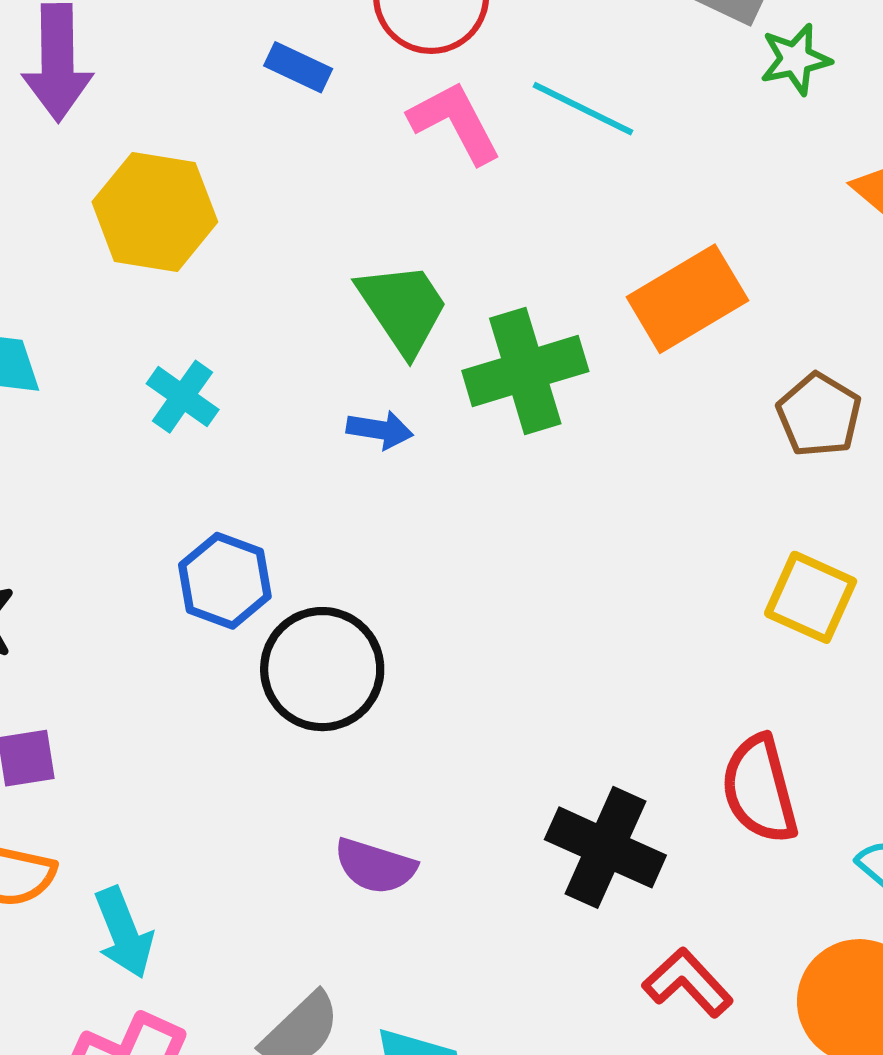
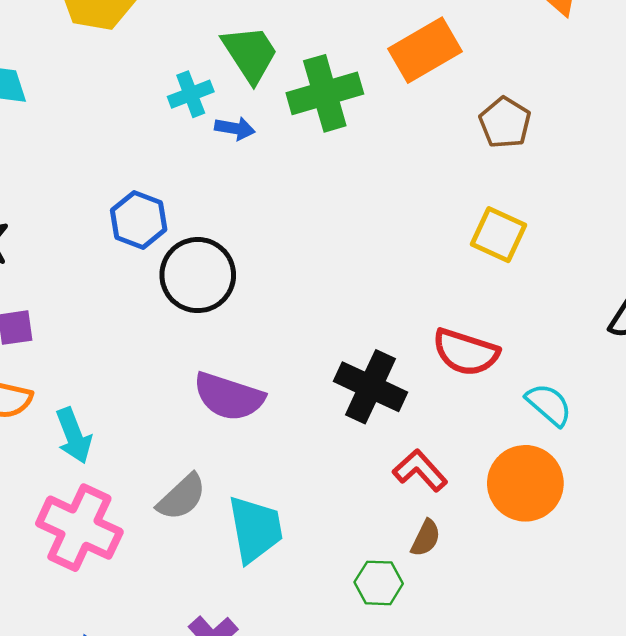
cyan cross: (183, 397) -> (191, 94), moved, turned 33
red semicircle: (760, 789) -> (466, 352), turned -58
purple semicircle: (375, 866) -> (229, 397), size x1.4

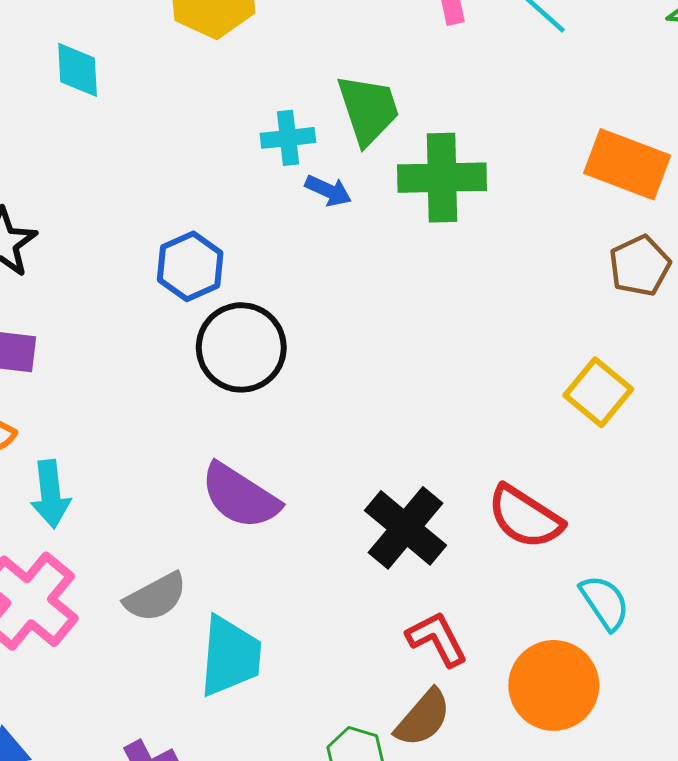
orange rectangle: (425, 50) -> (627, 164), moved, turned 36
brown semicircle: (426, 538) -> (423, 718), size x1.4

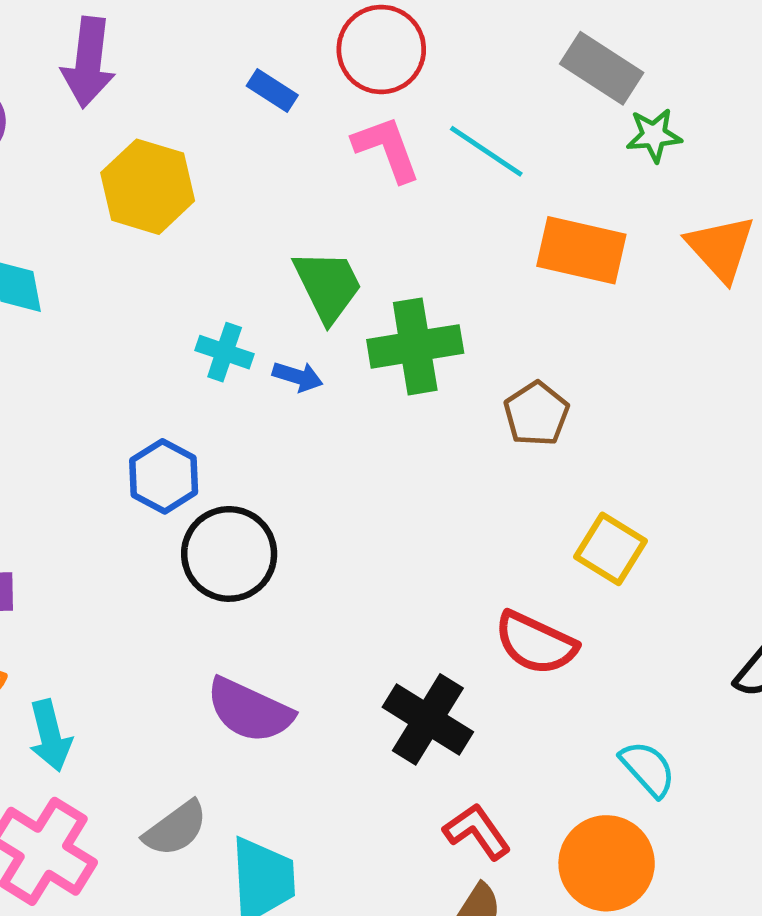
cyan cross: (288, 138) -> (225, 352), moved, turned 33
orange rectangle: (627, 164) -> (581, 250), moved
brown pentagon: (640, 266) -> (536, 414), moved
red semicircle: (525, 517) -> (536, 643), moved

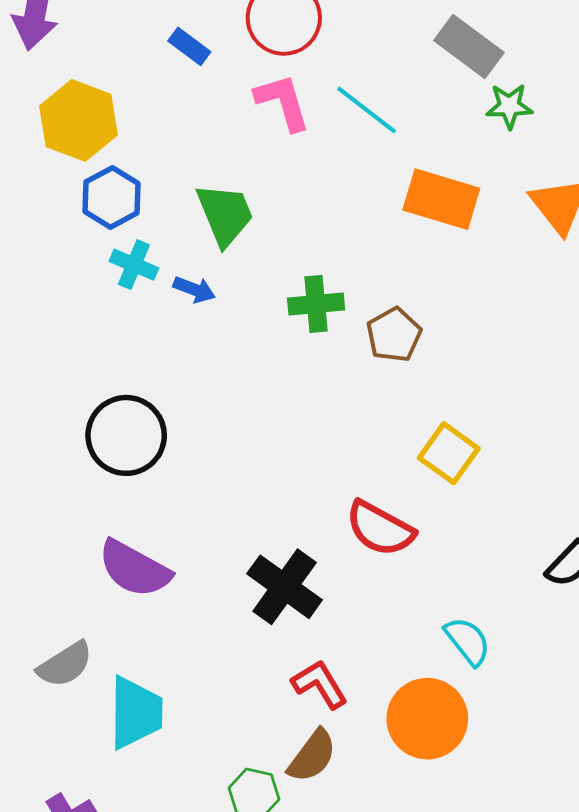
green cross: (415, 346) -> (316, 304), moved, size x0.7
blue hexagon: (164, 476) -> (111, 197), moved

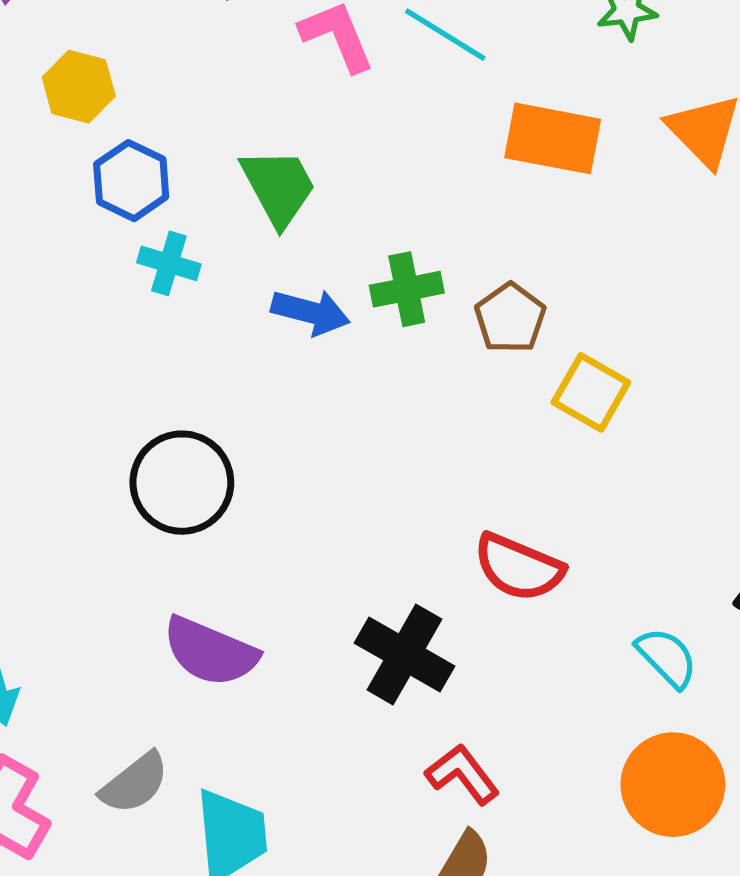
yellow hexagon: (78, 120) -> (79, 87), size x0.7
blue arrow: (194, 289) -> (311, 312), moved, size x1.4
yellow square: (449, 453) -> (591, 392), moved
cyan semicircle: (468, 641) -> (667, 658), moved
orange circle: (427, 719) -> (673, 785), moved

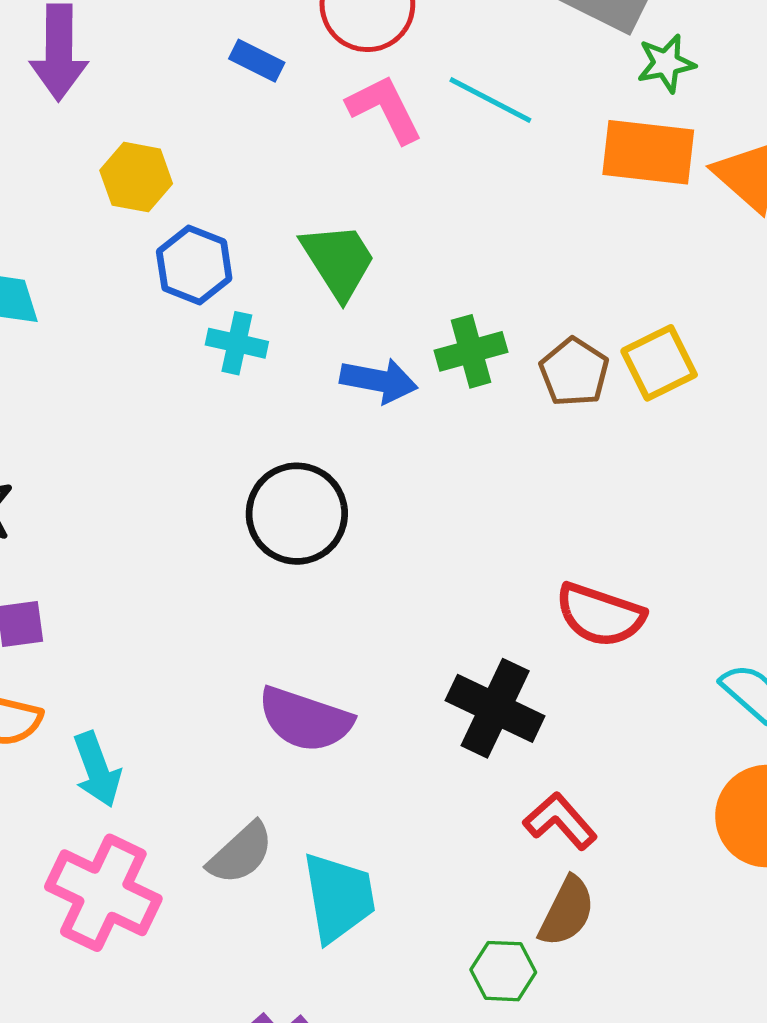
orange rectangle: (553, 138) -> (648, 152), moved
yellow square: (591, 392) -> (659, 363), moved, turned 38
black circle: (182, 483) -> (297, 514), moved

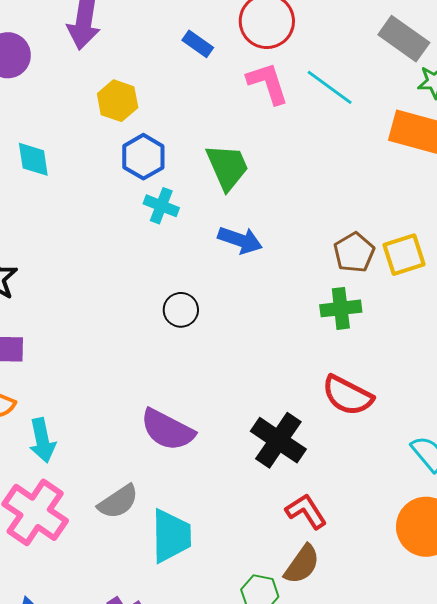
green cross: (471, 351) -> (341, 308), moved
black circle: (297, 514) -> (181, 310), size x0.6

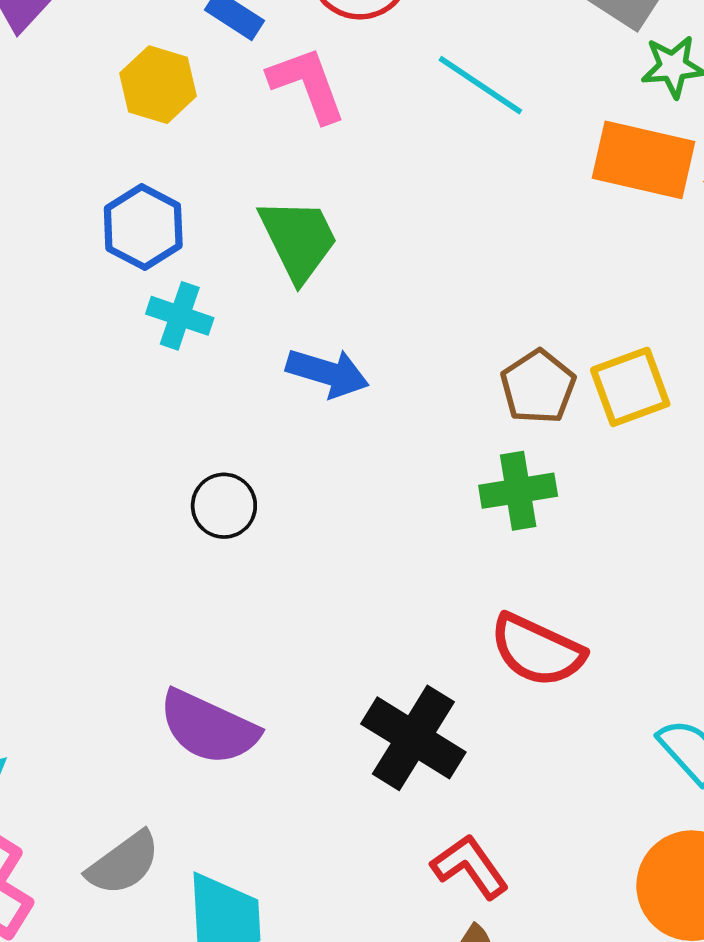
pink L-shape: (268, 83) -> (307, 84), moved
yellow hexagon: (118, 101) -> (158, 85), moved

